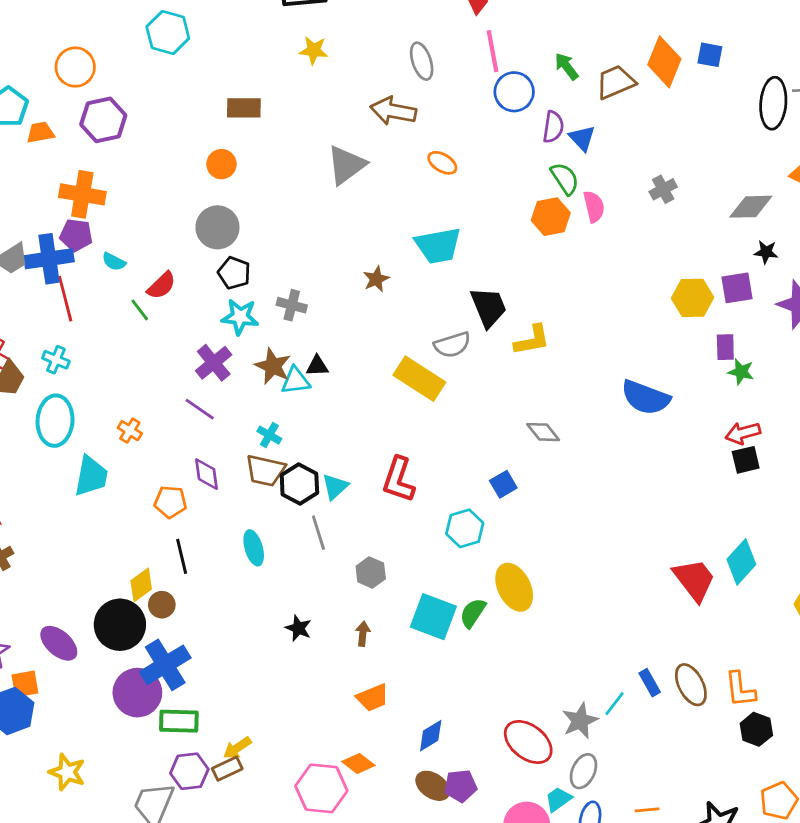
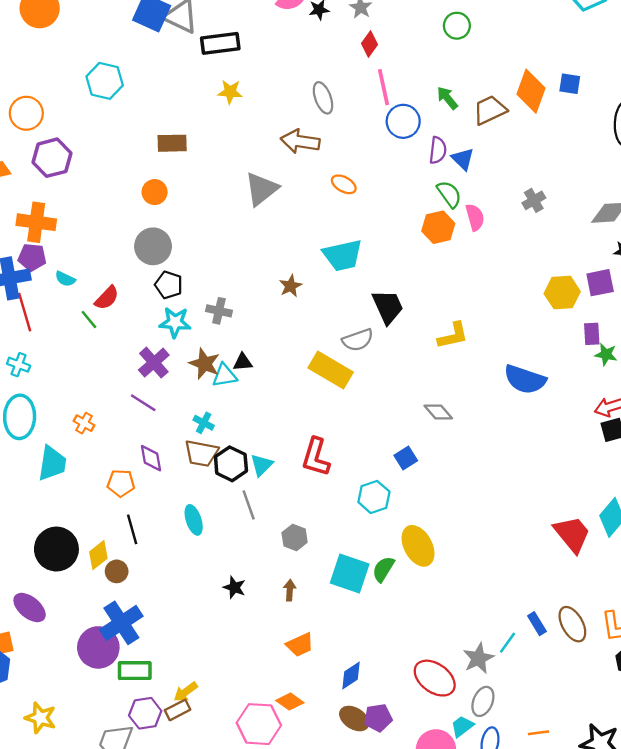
yellow L-shape: (532, 340) -> (453, 336), moved
black circle: (120, 625) -> (56, 549), moved

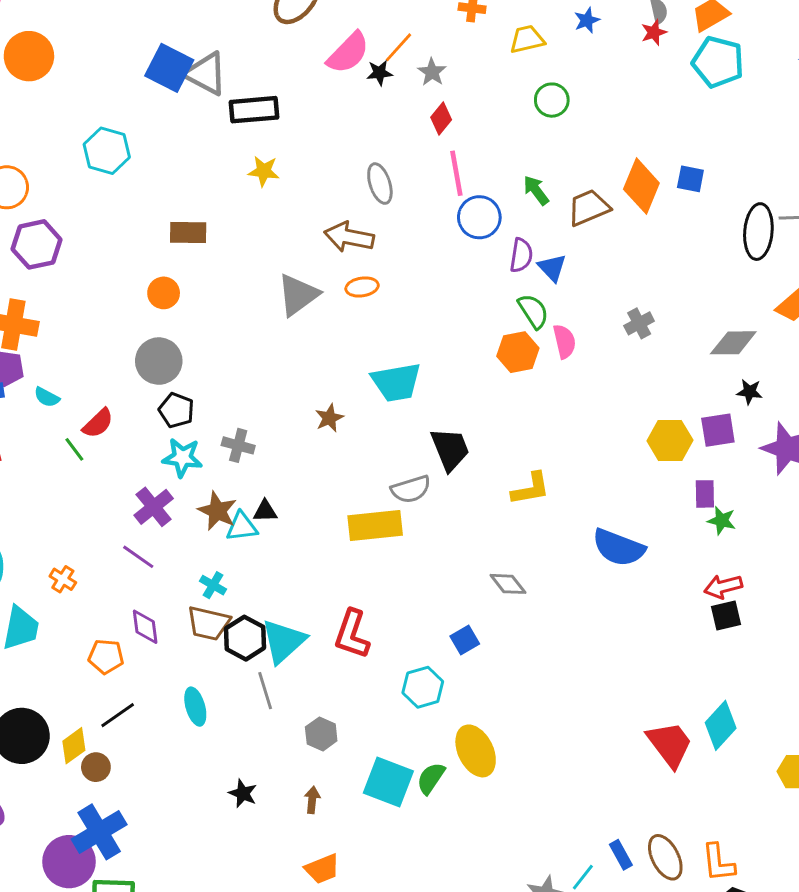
orange ellipse: (344, 184) -> (362, 287), moved, turned -40
yellow rectangle: (331, 370) -> (375, 525), turned -39
cyan triangle: (262, 465) -> (283, 641), size x1.6
black line: (132, 529) -> (118, 715), turned 68

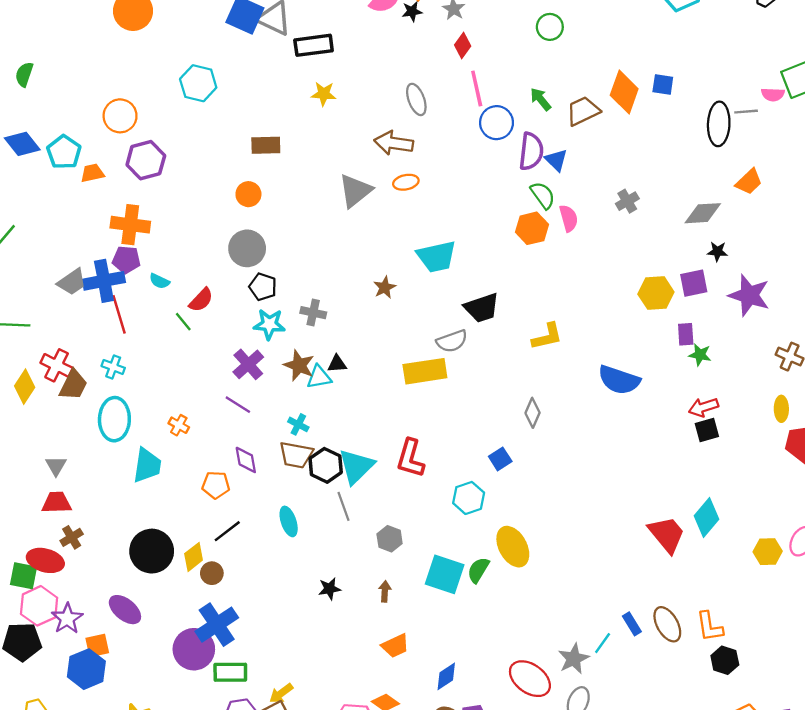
purple semicircle: (521, 255) -> (531, 151), size x1.4
black trapezoid: (450, 449) -> (482, 308), turned 96
gray diamond: (508, 584) -> (533, 413), turned 64
black star: (243, 793) -> (330, 589), turned -30

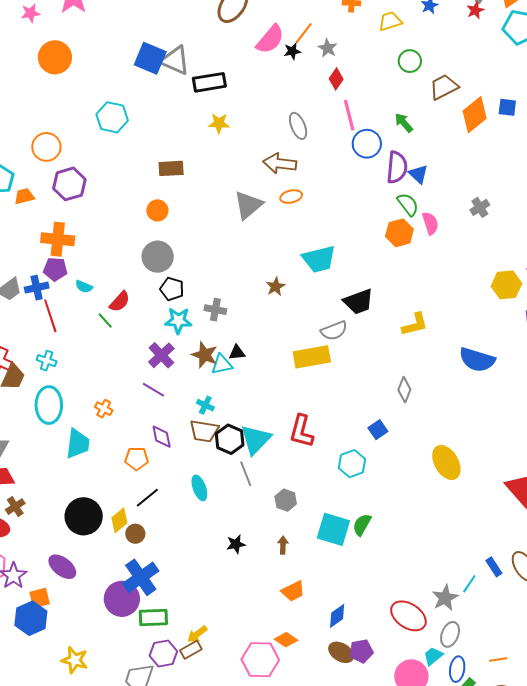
orange diamond: (624, 92) -> (475, 115), turned 33
brown trapezoid: (583, 111) -> (444, 87), moved
blue cross: (104, 281) -> (37, 288), size x0.7
yellow ellipse: (513, 547) -> (446, 462), moved

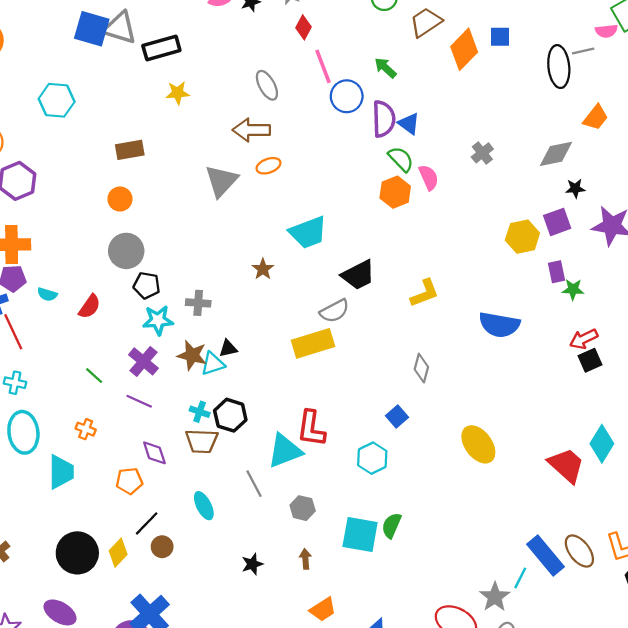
green line: (105, 320) -> (94, 376), moved
black hexagon: (230, 439) -> (230, 415), moved
cyan triangle: (256, 439) -> (285, 451), moved, turned 32
brown circle: (135, 534) -> (162, 547), moved
blue rectangle: (494, 567) -> (546, 556), size x1.8

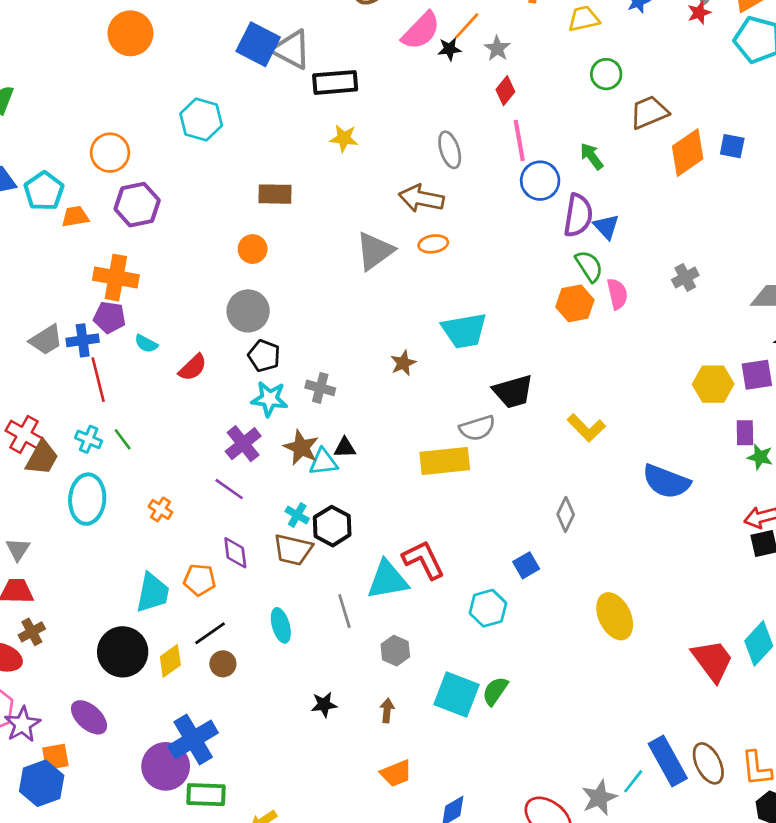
yellow L-shape: (425, 293) -> (586, 428), turned 56
green line: (94, 376) -> (123, 439), moved
red L-shape: (311, 428) -> (423, 560), turned 135
cyan trapezoid: (61, 472) -> (153, 593), moved

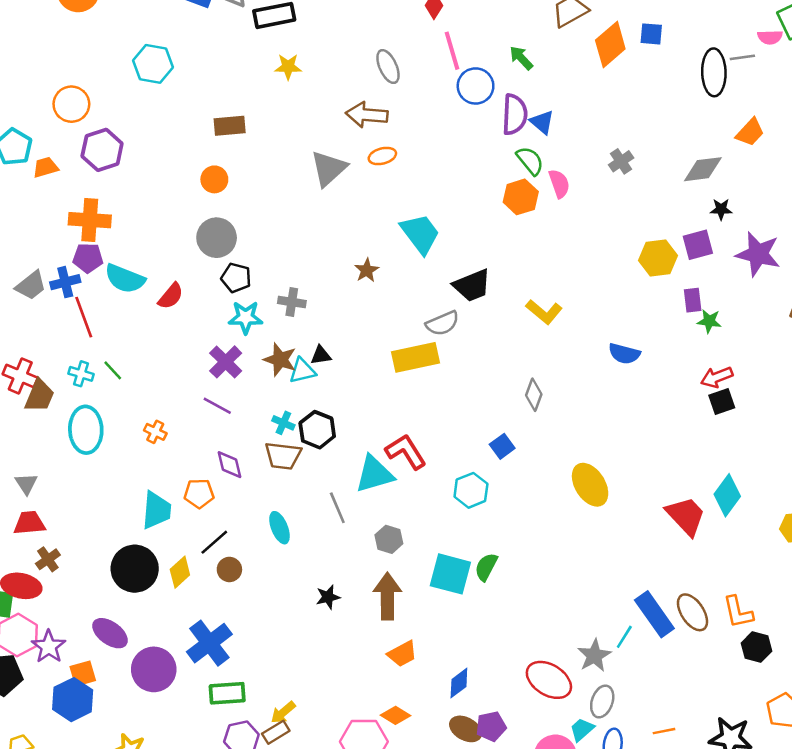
cyan trapezoid: (464, 331) -> (420, 234), turned -111
cyan semicircle: (146, 344) -> (125, 279), size x1.8
blue semicircle: (666, 481) -> (624, 354), size x0.7
brown arrow: (387, 711) -> (387, 596), size x2.0
purple circle: (166, 766) -> (154, 669), moved

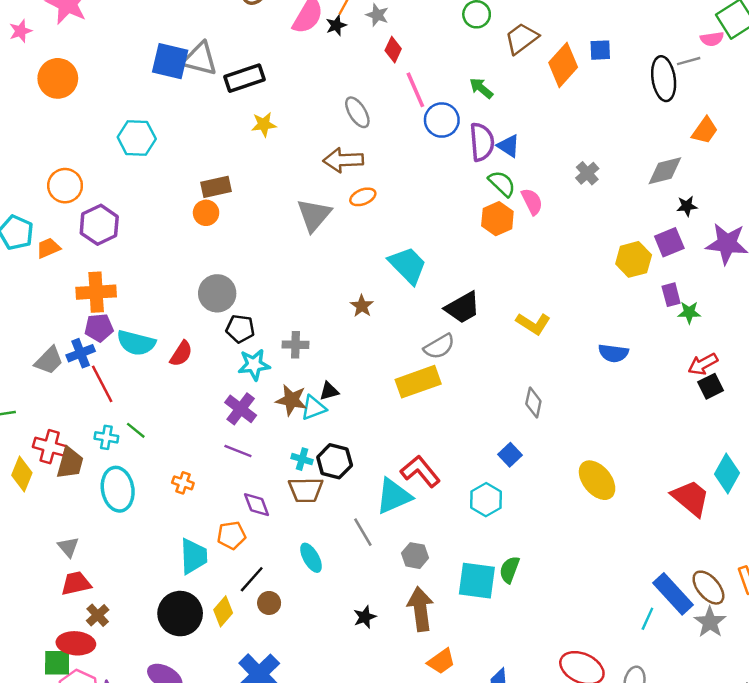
orange circle: (214, 179) -> (206, 213), moved
gray star: (594, 656) -> (710, 622), moved

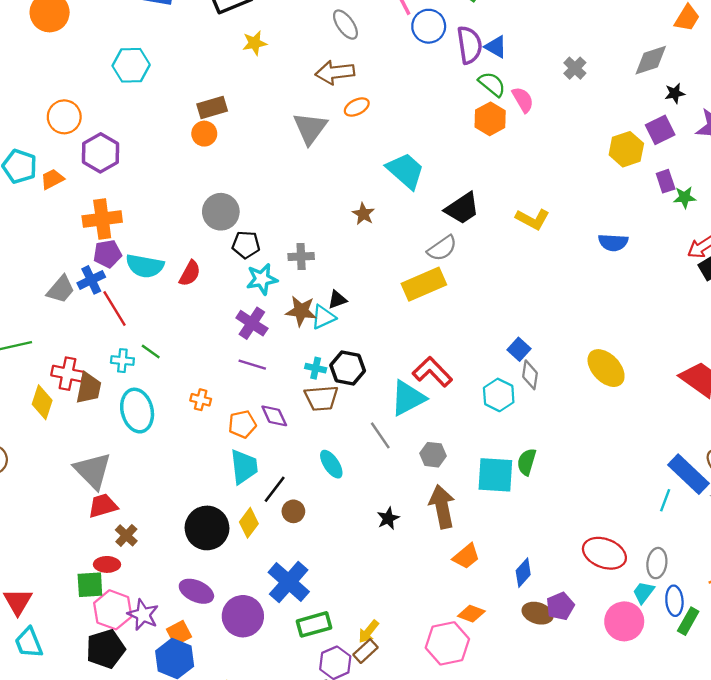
gray diamond: (533, 403) -> (530, 375), moved
orange pentagon: (231, 535) -> (242, 424), moved
gray triangle: (68, 547) -> (93, 471), size x1.8
cyan trapezoid: (194, 556) -> (244, 467), moved
red ellipse: (76, 643) -> (107, 564), size x0.7

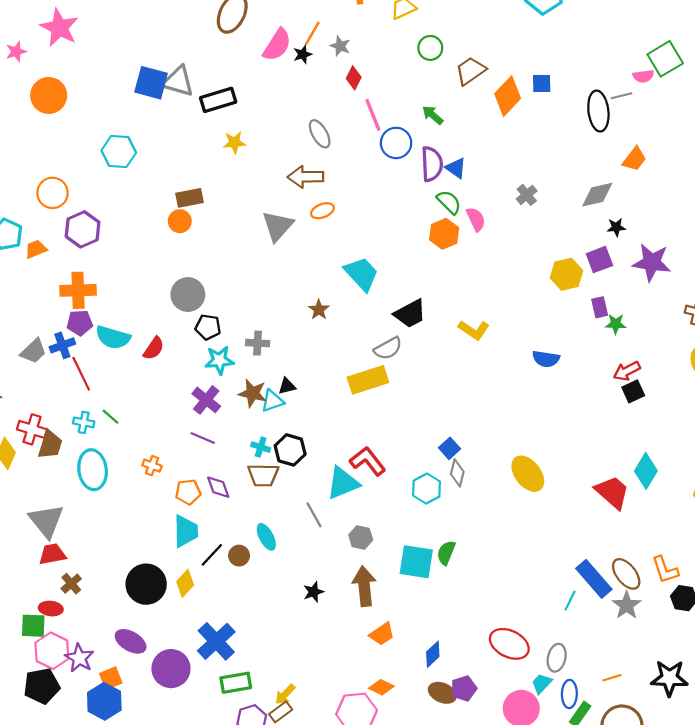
brown circle: (293, 511) -> (239, 556), moved

